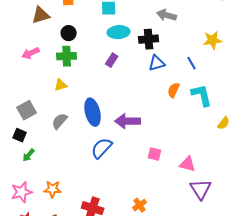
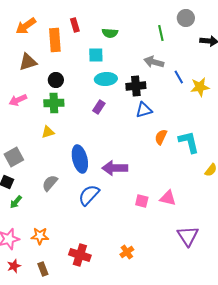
blue line: (192, 63) -> (179, 77), moved
gray semicircle: (60, 121) -> (50, 183), moved
pink triangle: (188, 164) -> (168, 198), moved

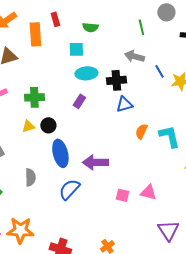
black circle: (56, 80) -> (48, 125), moved
gray semicircle: (50, 183) -> (30, 177), turned 138
orange star: (40, 236) -> (20, 230), size x1.5

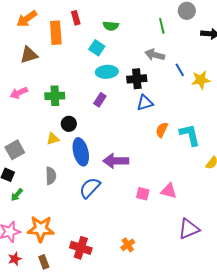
cyan square: (76, 49) -> (97, 48), turned 35
yellow triangle: (28, 126) -> (53, 139), moved
purple triangle: (168, 230) -> (189, 229), turned 40

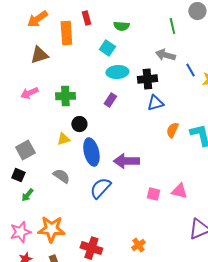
gray semicircle: (51, 176) -> (61, 176), turned -54

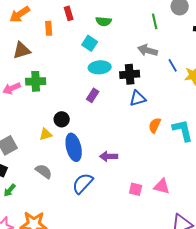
orange rectangle: (66, 33) -> (49, 28), size x0.6
green cross: (65, 96) -> (36, 81), moved
purple arrow: (126, 161) -> (109, 156), size x0.7

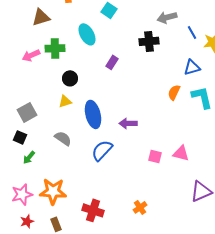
gray arrow: (148, 50) -> (167, 17), turned -30
cyan ellipse: (100, 67) -> (87, 34), moved, turned 65
blue triangle: (138, 98) -> (192, 67), moved
black circle: (62, 119) -> (70, 78), moved

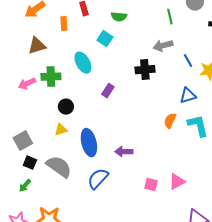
black square: (20, 137) -> (30, 163), moved
gray semicircle: (63, 138) -> (59, 167), size x1.5
pink triangle: (181, 153) -> (177, 182), turned -42

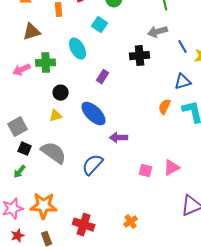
blue ellipse: (89, 143) -> (94, 114), moved, turned -32

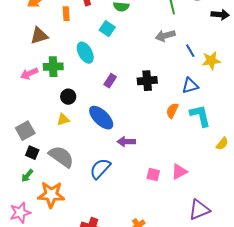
black cross: (140, 56) -> (147, 81), moved
orange star: (44, 206) -> (51, 195), moved

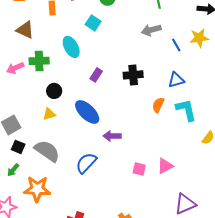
brown triangle: (39, 36) -> (25, 30), turned 42
yellow star: (211, 61) -> (199, 38), moved

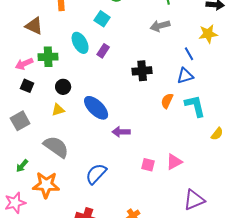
blue line: (176, 45) -> (189, 54), moved
purple rectangle: (96, 75) -> (103, 51), moved
black square: (18, 147) -> (27, 86), moved
blue semicircle: (86, 163) -> (96, 174), moved

